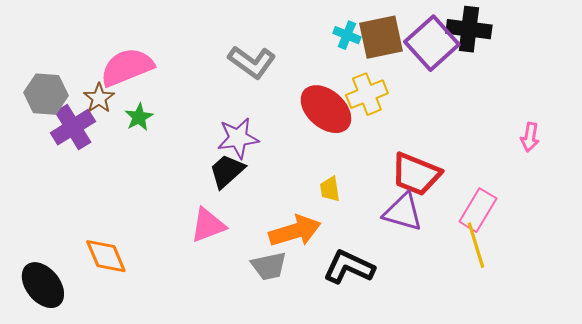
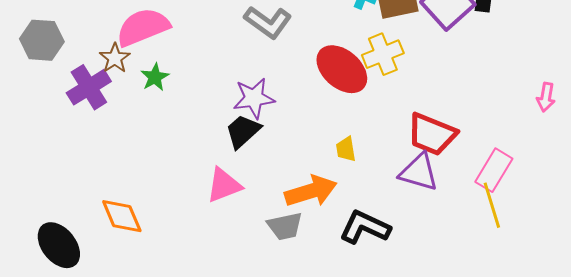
gray hexagon: (46, 94) -> (42, 40), moved

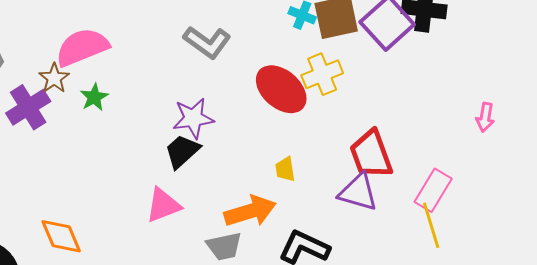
red trapezoid: (432, 134) -> (371, 154), turned 48

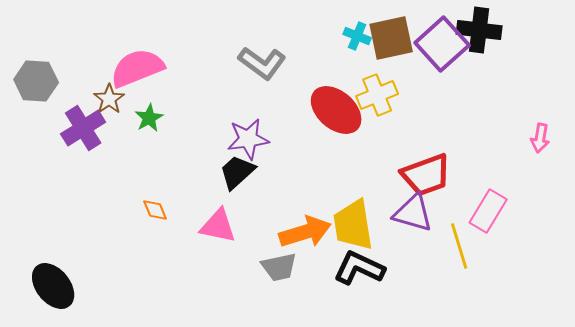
red trapezoid: (371, 154) -> (426, 175), turned -90
yellow trapezoid: (285, 169) -> (353, 225), moved, size x2.0
pink triangle: (163, 205) -> (218, 226), turned 33
yellow line: (431, 225) -> (459, 246), moved
orange diamond: (61, 236) -> (155, 210), moved, size x0.6

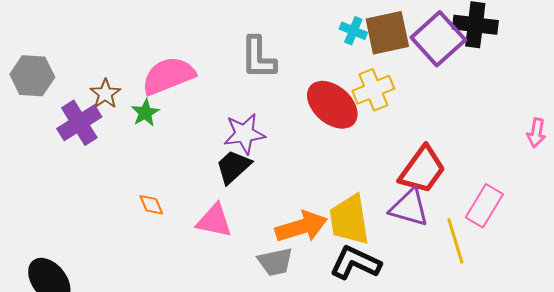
gray L-shape: (262, 63) -> (258, 58), turned 54
pink semicircle: (137, 68) -> (168, 76), moved
red trapezoid: (426, 175) -> (422, 170), turned -34

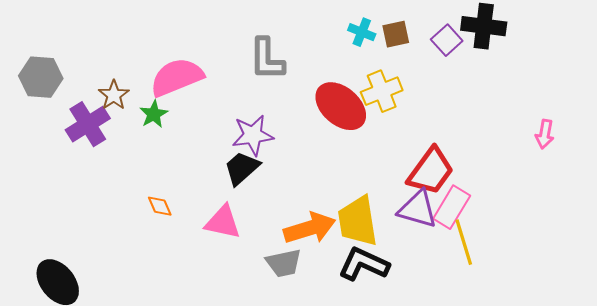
brown square: (387, 33) -> (396, 34), size x0.6
purple square: (438, 39) -> (447, 40), size x0.6
pink rectangle: (484, 206) -> (452, 207), moved

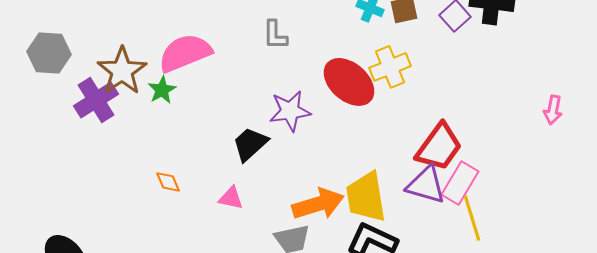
gray L-shape: (267, 59) -> (275, 35), size x0.7
brown star: (114, 95) -> (122, 71), size x1.6
purple star: (253, 135) -> (290, 111), moved
pink triangle: (223, 222) -> (231, 198), size x0.7

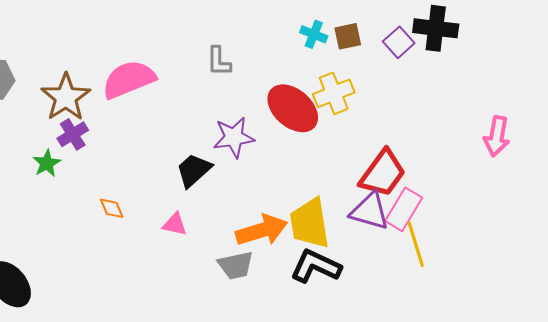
green star: (162, 90) -> (47, 163), moved
purple cross: (96, 100) -> (73, 134), moved, size x0.7
pink arrow: (553, 110) -> (497, 136), size x1.4

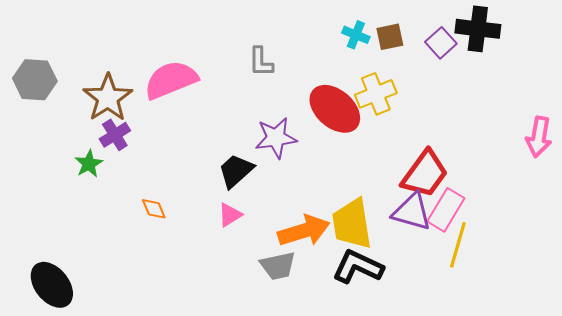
pink triangle: (175, 224) -> (230, 215), moved, turned -44
yellow line: (416, 244) -> (458, 245), turned 33

